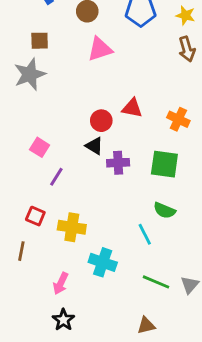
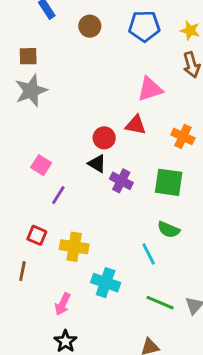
brown square: (40, 41) -> (28, 56), moved
pink triangle: (100, 49) -> (150, 89), moved
purple cross: (118, 163) -> (121, 181), turned 30

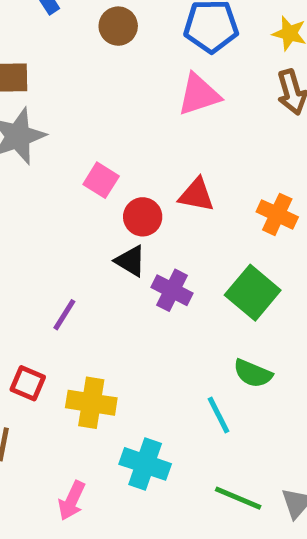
pink triangle: (150, 89) -> (199, 95), moved
pink square: (41, 165) -> (101, 180), moved
green square: (169, 182) -> (253, 293), turned 32

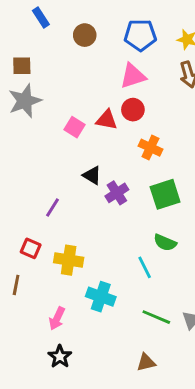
red triangle: (196, 195) -> (107, 120), moved
orange cross: (277, 214) -> (150, 148), moved
red circle: (143, 217) -> (133, 110), moved
purple cross: (172, 290) -> (117, 193), turned 30
green square: (253, 293) -> (165, 194), turned 32

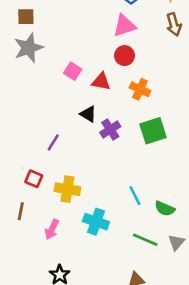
red triangle: (107, 120) -> (101, 82), moved
green semicircle: (165, 243) -> (165, 209), moved
pink arrow: (57, 319) -> (52, 229), moved

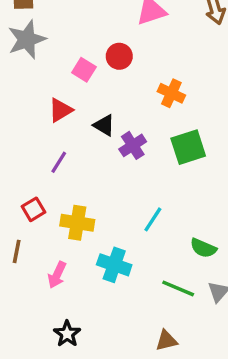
red circle: (125, 56) -> (119, 56), moved
red triangle: (101, 82) -> (60, 110), moved, turned -42
red square: (34, 179) -> (33, 209), turned 36
cyan line: (135, 196) -> (153, 219), moved, turned 60

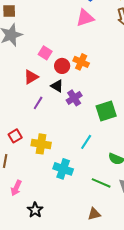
red circle: (119, 56) -> (62, 66), moved
orange cross: (171, 93) -> (81, 62), moved
green square: (188, 147) -> (106, 111), moved
purple line: (59, 162) -> (38, 103), moved
pink arrow: (57, 275) -> (16, 188), moved

